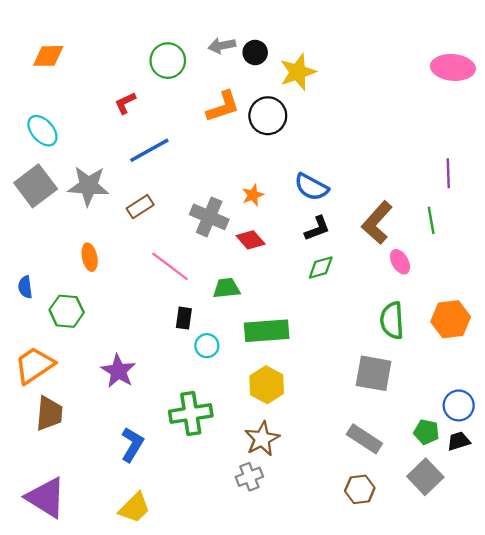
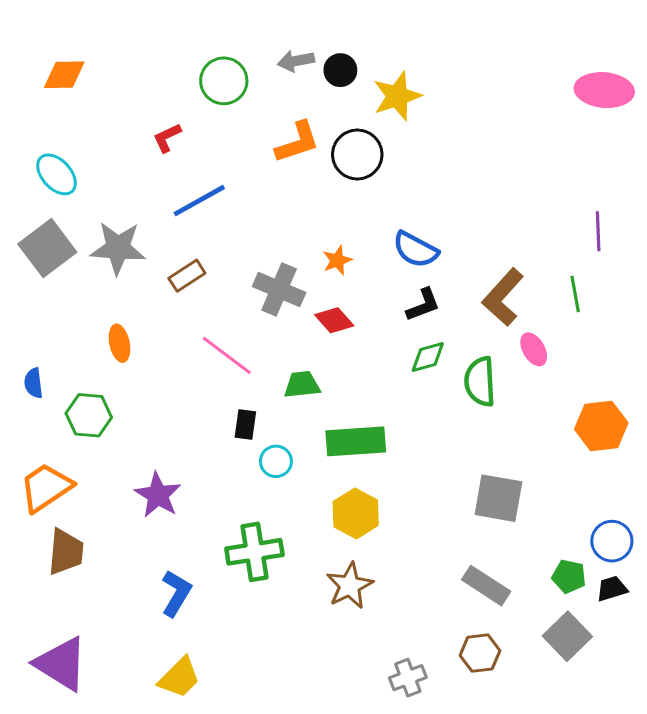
green semicircle: (392, 320) -> (480, 382), moved
gray cross: (249, 477) -> (408, 678), moved

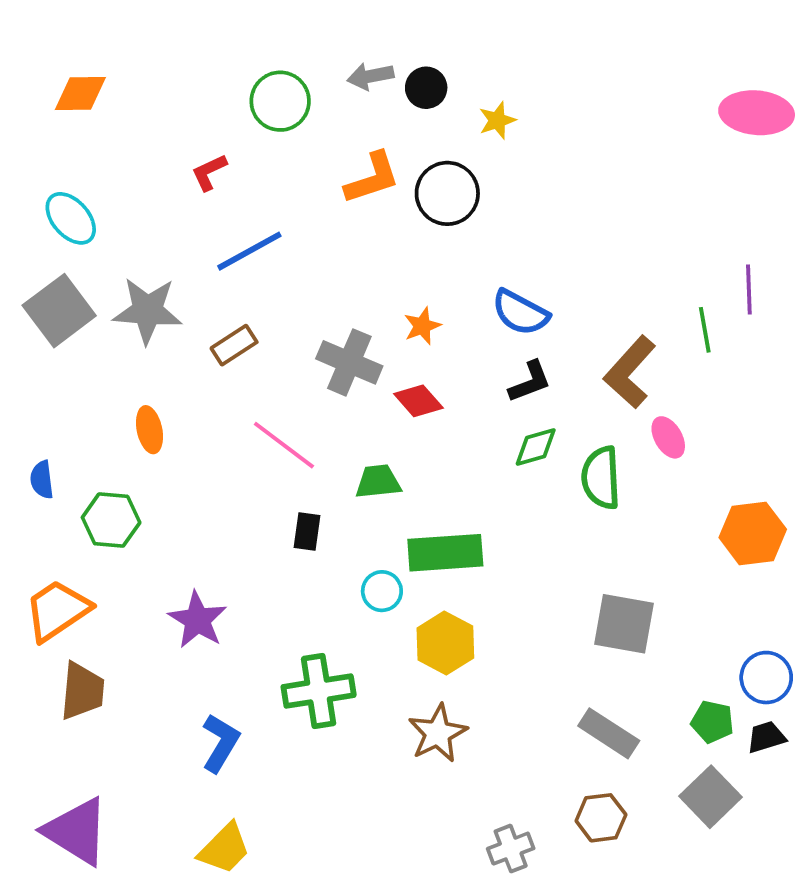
yellow star: (397, 96) -> (497, 120), size x0.6
green line: (575, 294) -> (705, 330), moved
cyan circle: (276, 461) -> (382, 591), moved

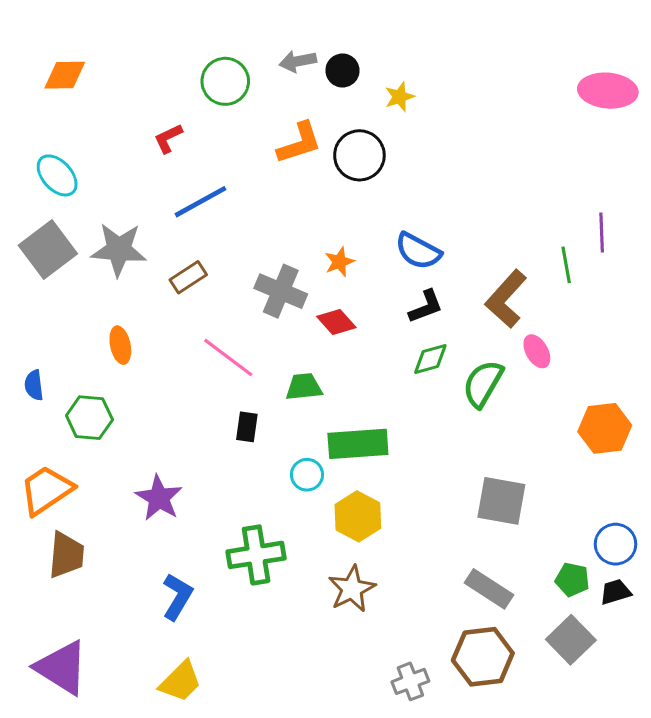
green semicircle: (601, 478) -> (483, 384), turned 33
brown hexagon: (601, 818) -> (483, 657), size x1.5

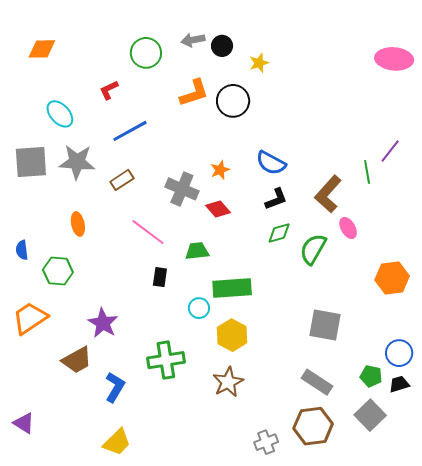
cyan ellipse: (57, 175) -> (60, 114), moved
purple line: (602, 232) -> (390, 151), turned 40
gray square: (48, 249) -> (31, 162), turned 33
brown trapezoid: (66, 555) -> (77, 360), moved, turned 56
purple triangle: (62, 668) -> (24, 423), moved, size x0.6

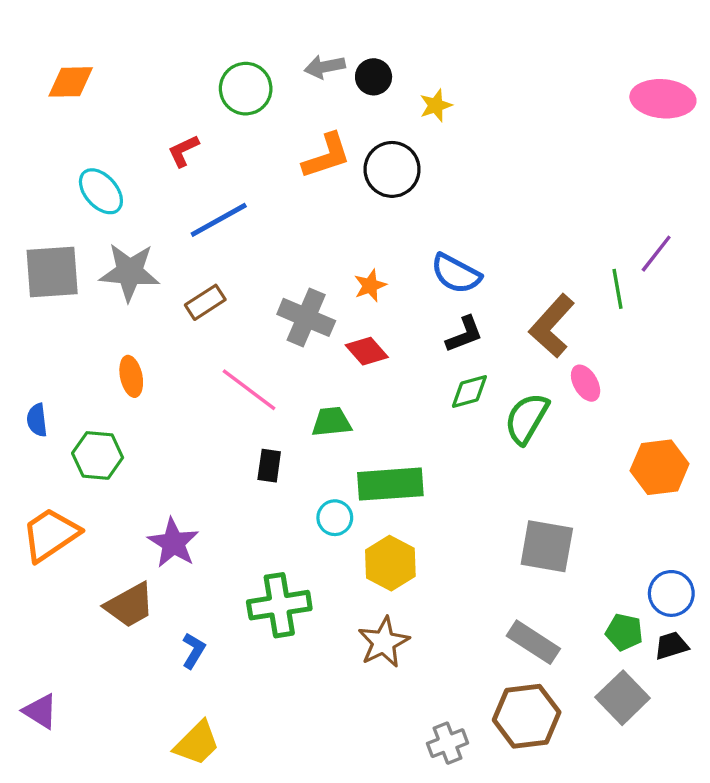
blue L-shape: (115, 387) -> (193, 651), size x0.7

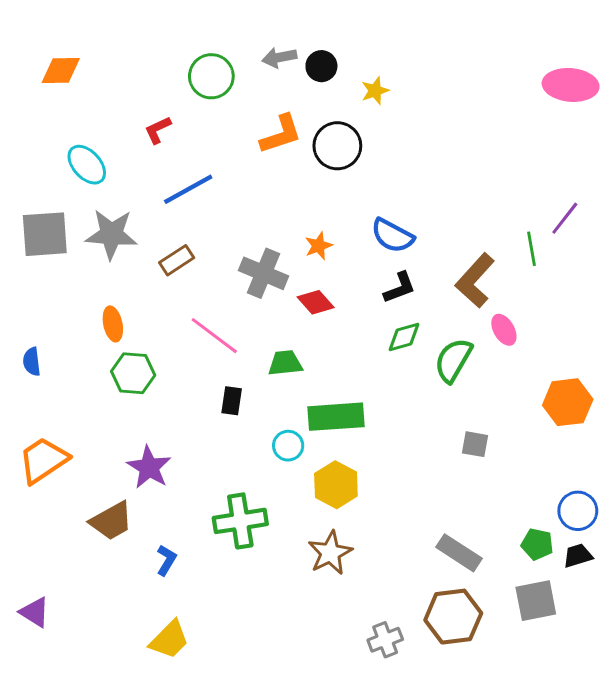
green hexagon: (98, 455) -> (133, 373), moved
gray square: (547, 546) -> (475, 444), moved, size x0.6
gray square: (623, 698) -> (536, 601), turned 33

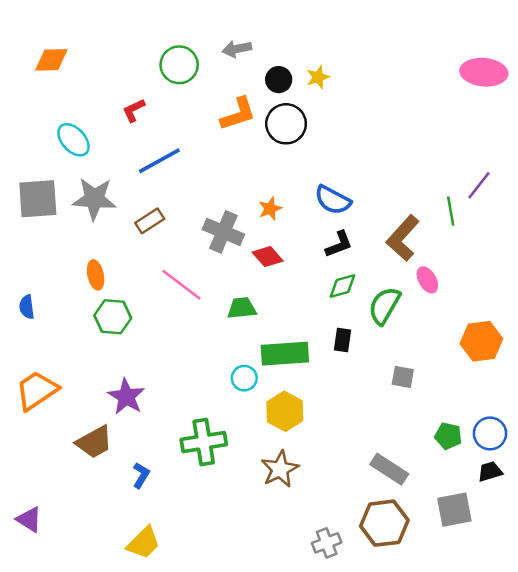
black circle: (321, 66) -> (279, 80), moved
black rectangle: (232, 401) -> (343, 340), moved
green pentagon: (537, 544) -> (448, 436), moved

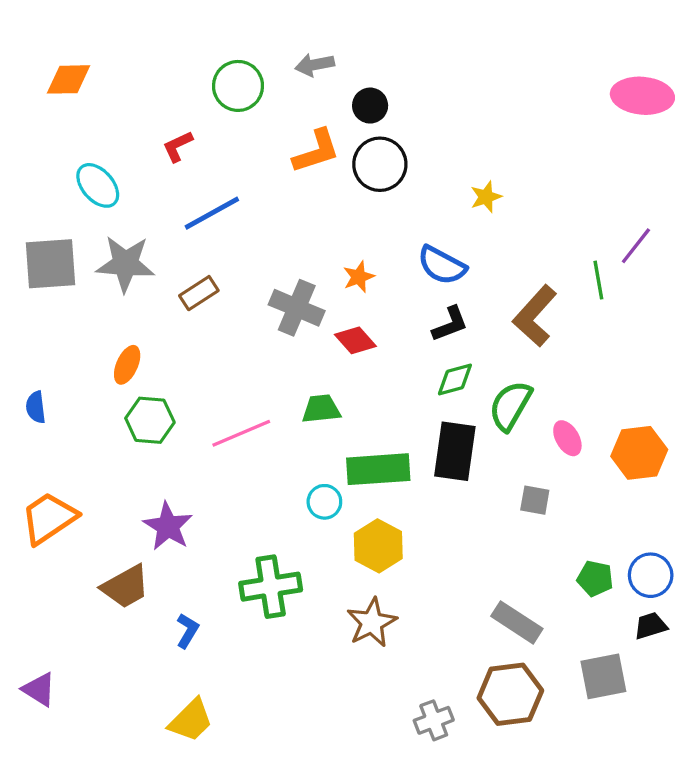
yellow star: (318, 77) -> (486, 197), moved
orange ellipse: (96, 275) -> (127, 365), turned 36
pink ellipse: (427, 280) -> (567, 438), moved
pink line: (182, 285) -> (241, 433), moved, turned -60
black rectangle: (343, 340) -> (455, 451), size x1.8

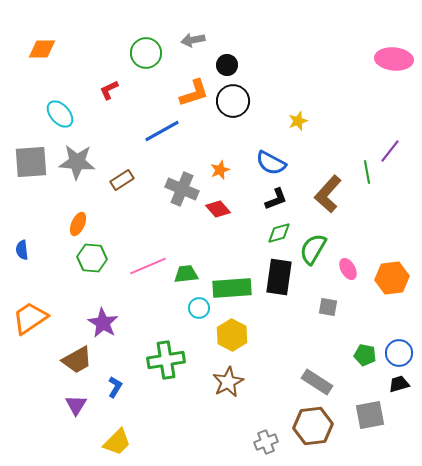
blue line: (212, 213) -> (162, 131), moved
green trapezoid: (321, 409) -> (186, 274), moved
purple triangle: (39, 689) -> (76, 405), moved, turned 30

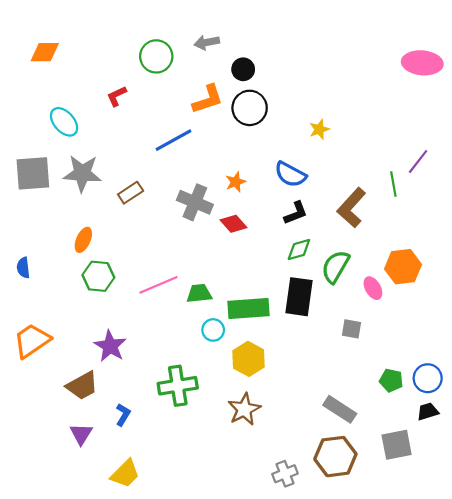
orange hexagon: (392, 278) -> (403, 267), moved

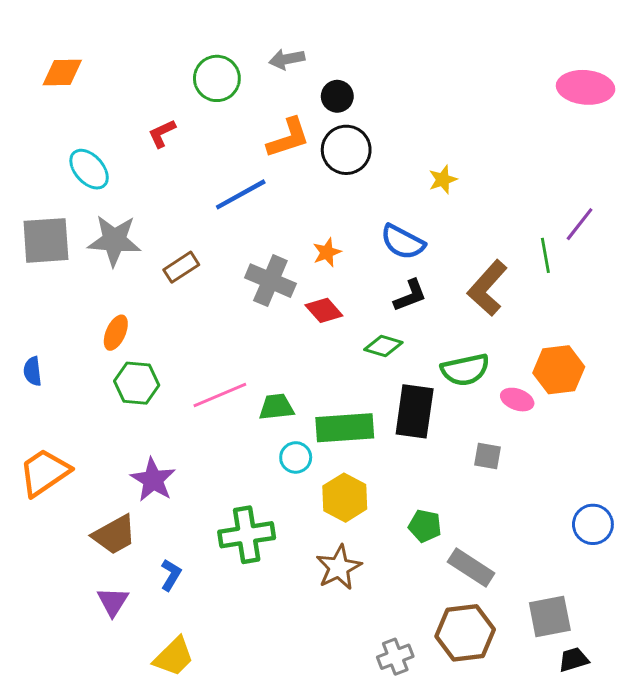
green diamond: (299, 250) -> (383, 346), moved, turned 32
green semicircle: (335, 267) -> (465, 370), turned -132
pink ellipse: (373, 288) -> (517, 400), turned -40
green pentagon: (391, 380) -> (425, 526), moved
black trapezoid: (428, 411) -> (574, 660), moved

